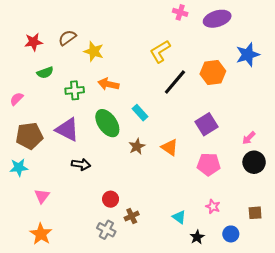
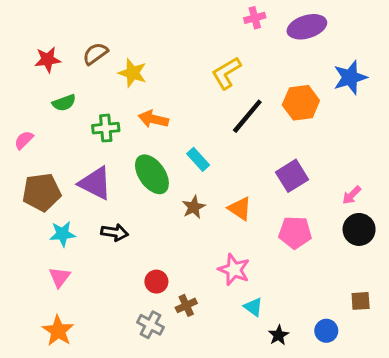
pink cross: (180, 12) -> (255, 18), turned -32
cyan star: (19, 167) -> (63, 234), moved
pink star: (213, 207) -> (234, 270), moved, size x1.5

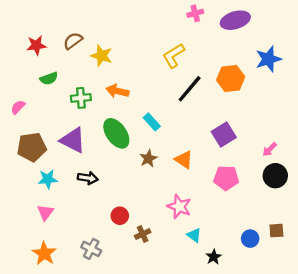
gray cross: (150, 325) -> (91, 249), moved
blue circle: (326, 331) -> (250, 239), moved

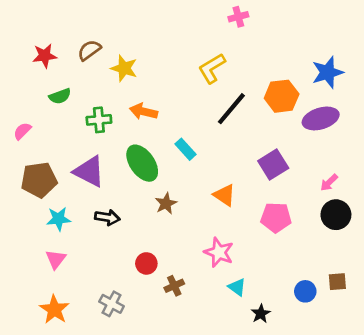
purple ellipse: (235, 20) -> (321, 118), moved
brown star: (148, 159) -> (166, 204), moved

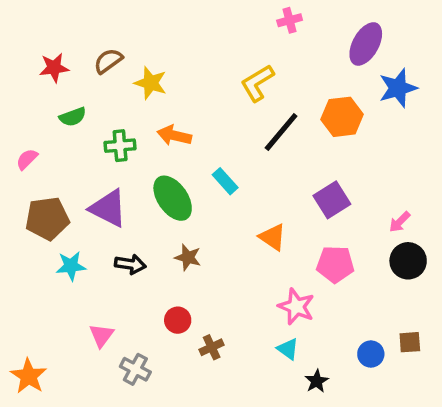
purple ellipse: (321, 118) -> (366, 44), moved, turned -44
brown star: (166, 204) -> (188, 257), moved, turned -30
pink star: (219, 252) -> (296, 307), moved
pink triangle: (56, 259) -> (101, 335), moved
orange star: (54, 309) -> (29, 376), moved

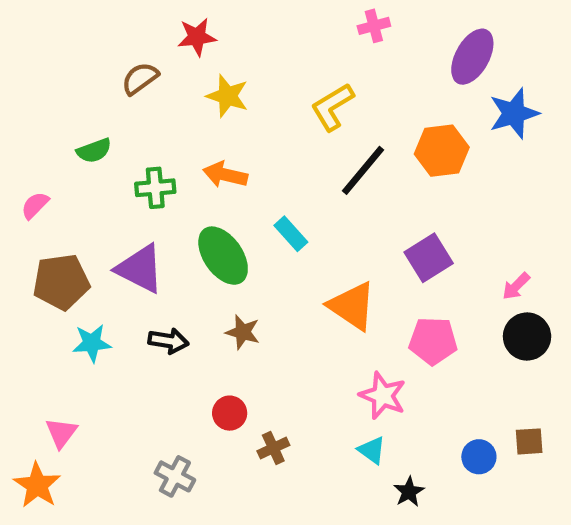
red star: (54, 68) -> (197, 37), moved
yellow star: (151, 83) -> (227, 96), moved
orange triangle: (273, 237) -> (352, 306), size x1.4
pink triangle: (101, 335) -> (61, 433), moved

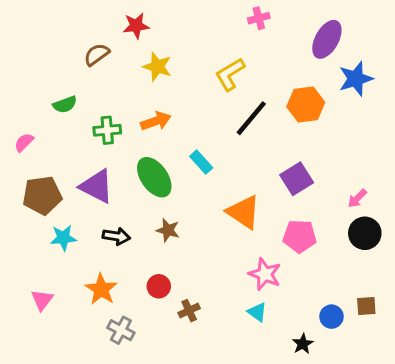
orange arrow: (225, 175) -> (156, 121), turned 148
orange star: (37, 485) -> (101, 289), moved
black star: (409, 492) -> (303, 344), moved

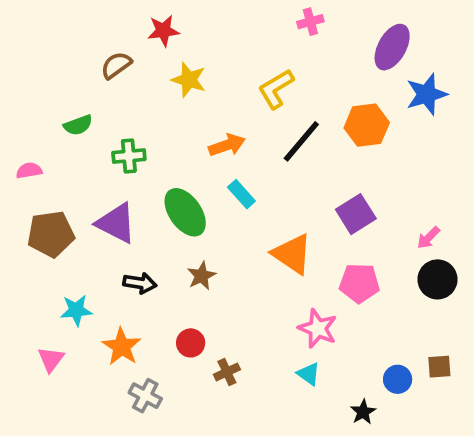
orange arrow: (156, 121) -> (227, 145), moved
pink semicircle: (24, 142) -> (29, 171), turned 35
brown star: (168, 230) -> (201, 276), turned 30
cyan star: (63, 238) -> (76, 310), moved

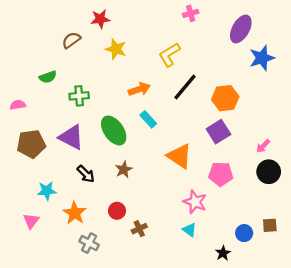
orange hexagon: (367, 125) -> (225, 98), moved
black arrow: (140, 283) -> (86, 174), turned 36

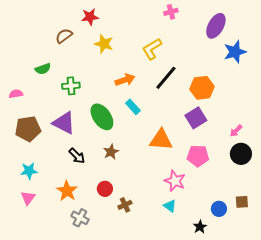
orange triangle: (179, 156) -> (161, 140), turned -30
cyan star: (47, 191) -> (29, 171), moved

